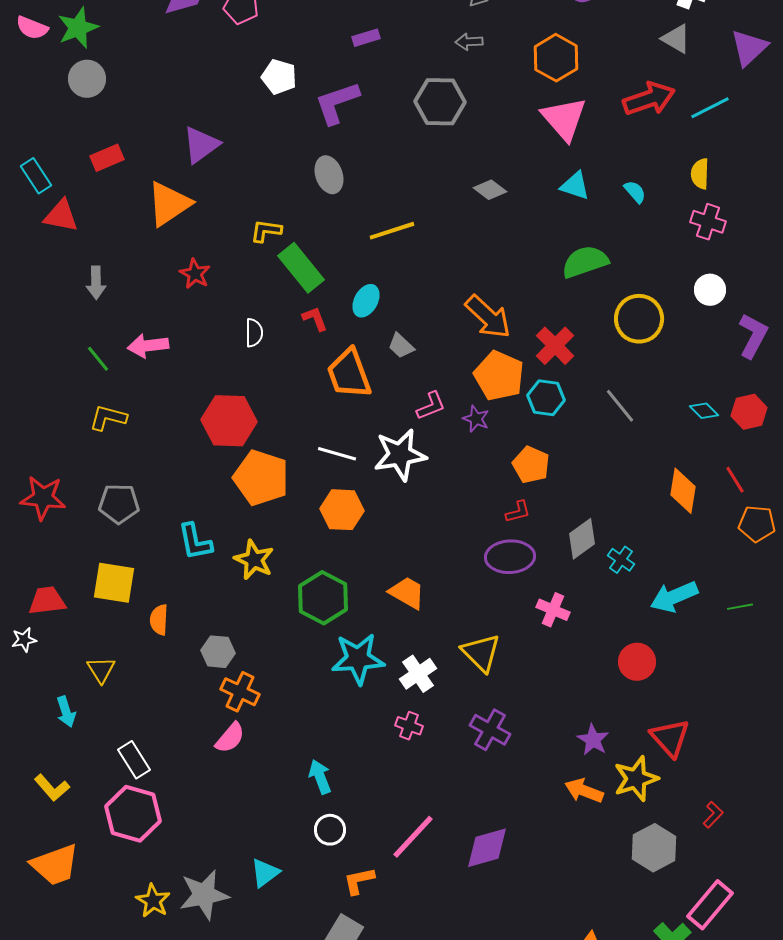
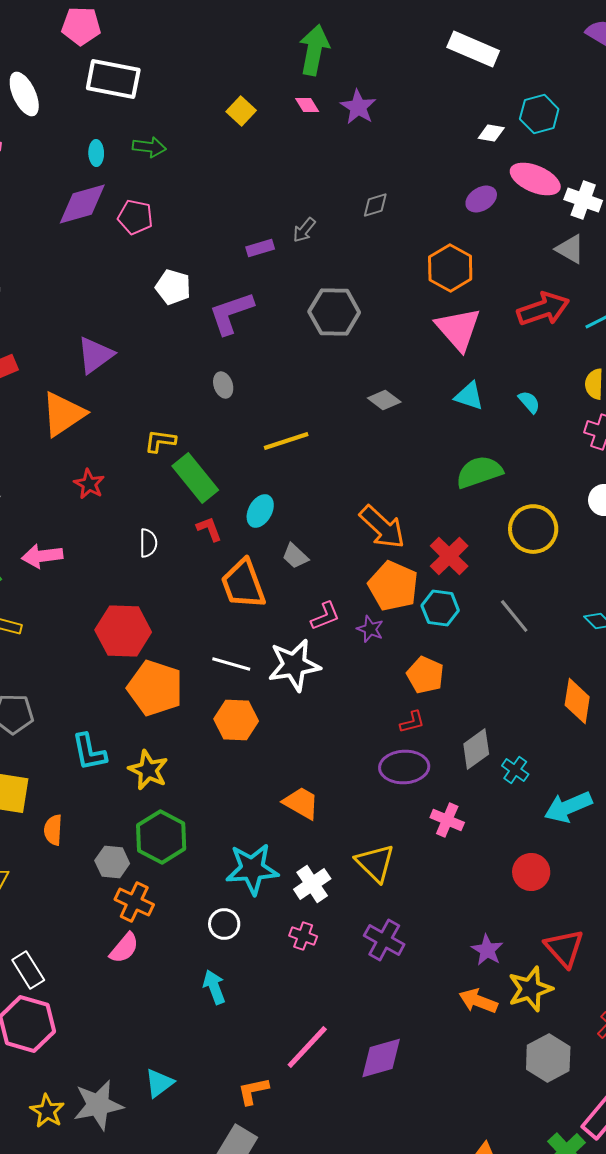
gray arrow: (469, 42) -> (304, 230), moved, turned -48
gray ellipse: (329, 175) -> (223, 385), size x0.7
green hexagon: (323, 598) -> (161, 837), moved
white circle: (330, 830) -> (224, 924), moved

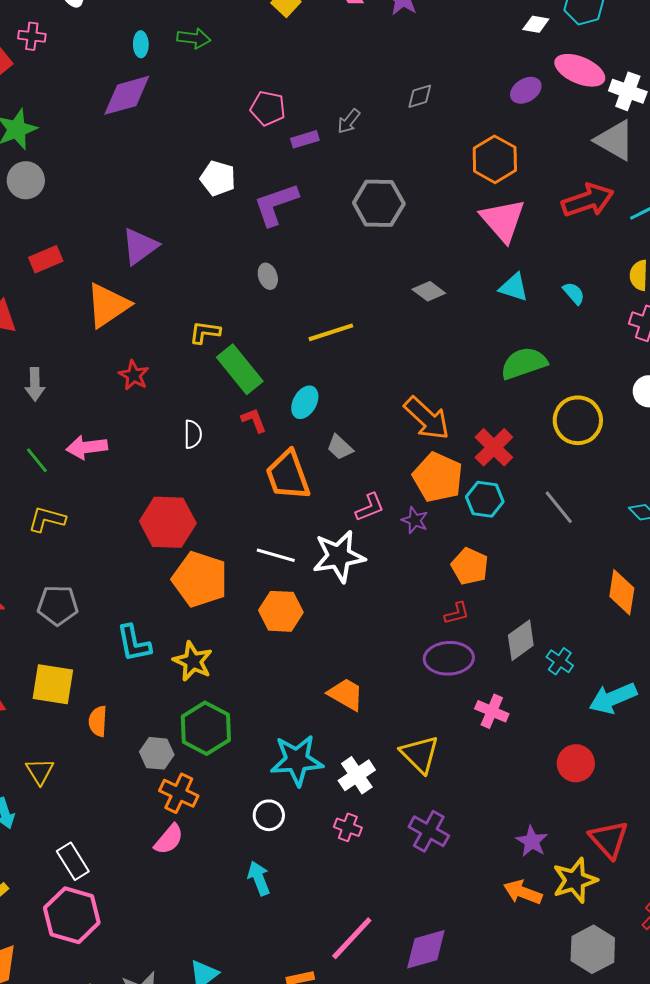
pink pentagon: (135, 217) -> (268, 108), moved
gray triangle: (570, 249) -> (615, 140), size x1.4

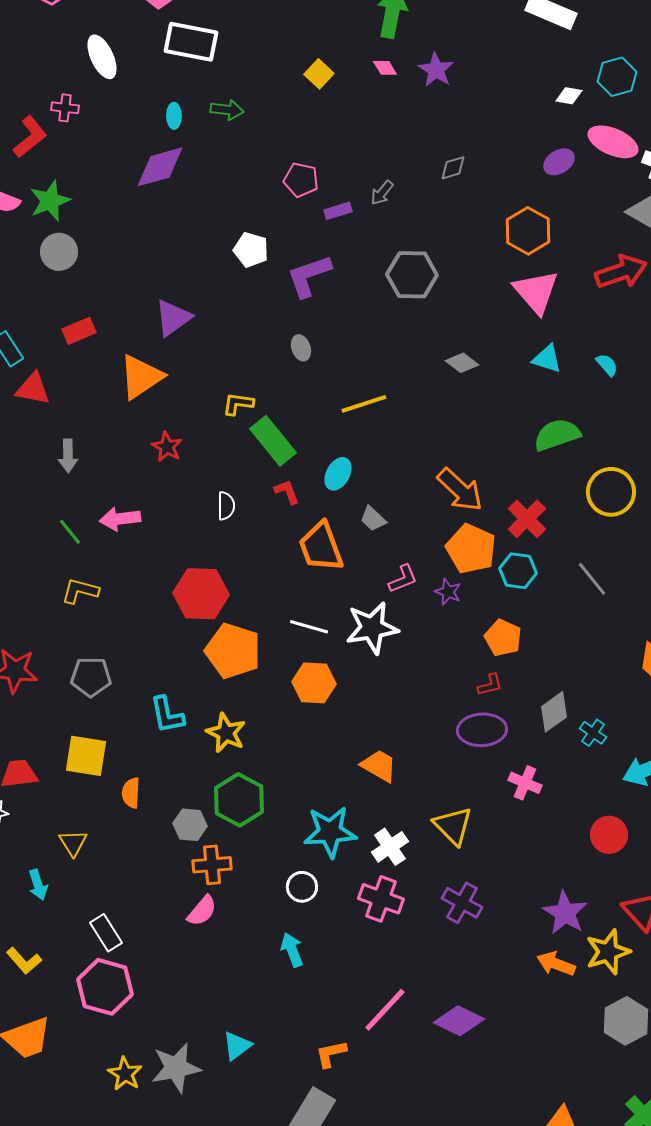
orange cross: (179, 793) -> (212, 865), turned -30
pink cross: (348, 827) -> (381, 899), size x1.6
purple star: (532, 841) -> (565, 913), size x1.4
purple diamond: (426, 949) -> (459, 1021), turned 42

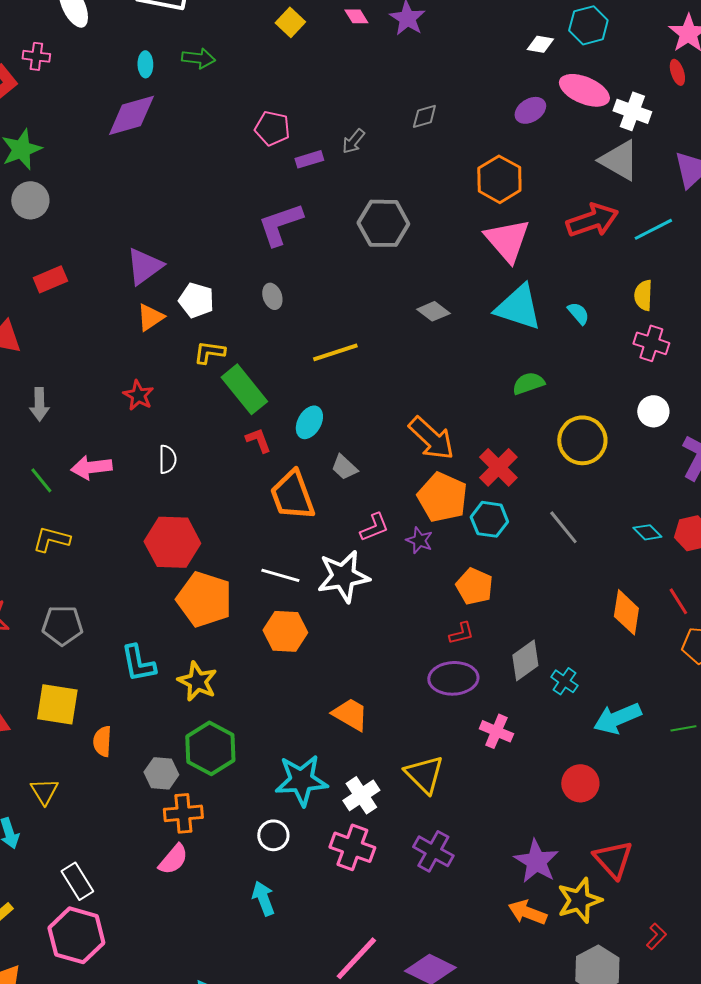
white pentagon: (251, 250) -> (196, 300), moved
cyan triangle: (547, 359) -> (518, 307), size x1.6
orange triangle: (141, 377) -> (150, 317), moved, size x0.6
green semicircle: (557, 435) -> (528, 383), size x0.7
white semicircle: (226, 506) -> (167, 459), moved

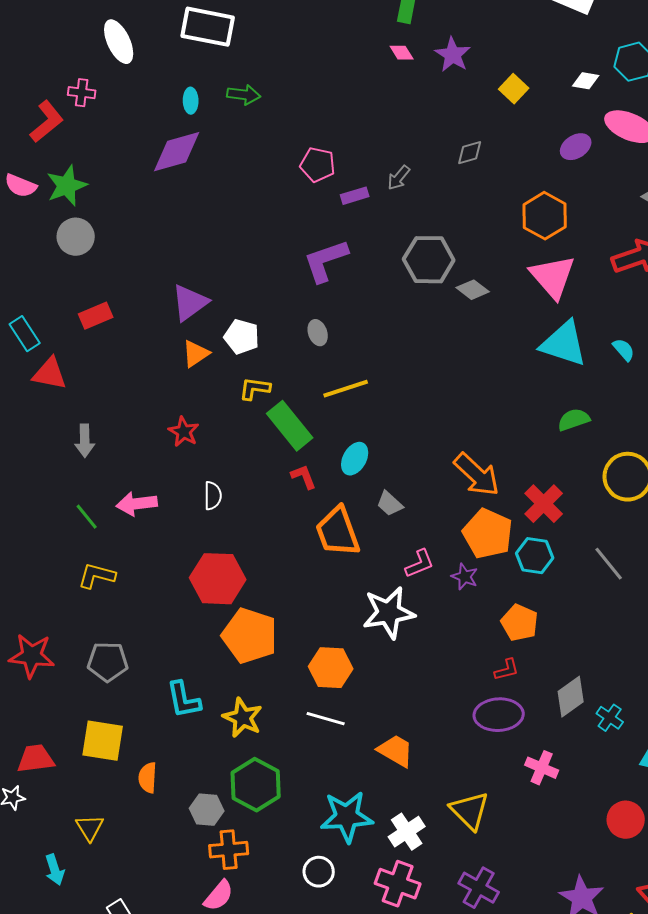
yellow square: (290, 22) -> (514, 89), moved
gray diamond: (433, 311) -> (473, 290), moved
yellow line: (335, 352) -> (346, 389), moved
white line: (280, 575) -> (326, 719), moved

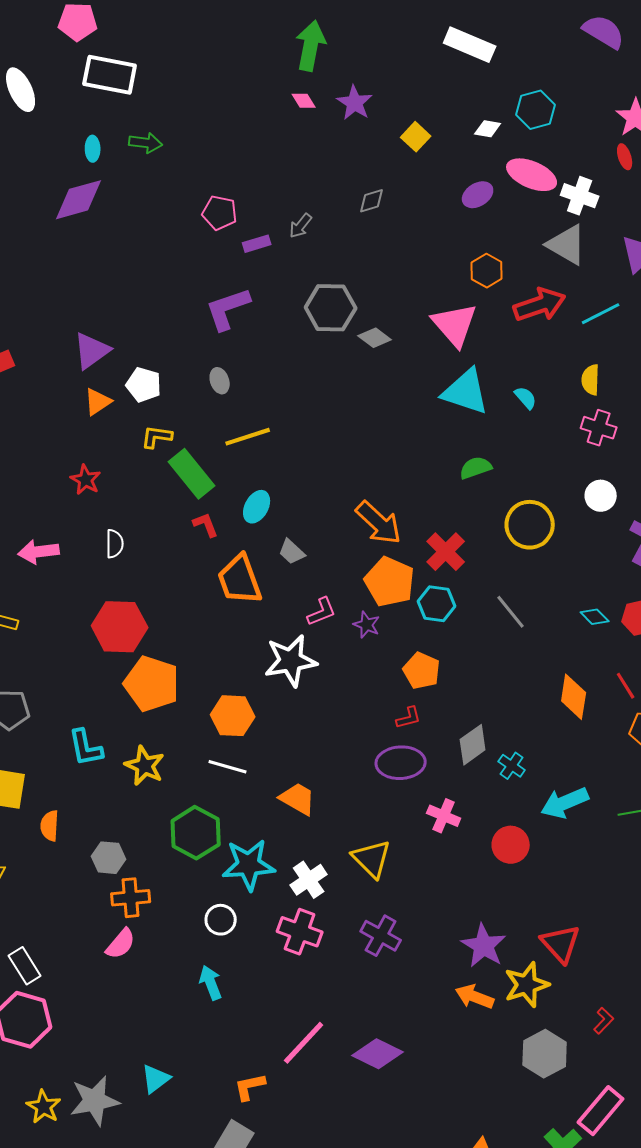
orange hexagon: (545, 216) -> (487, 271), moved, size x0.7
green hexagon: (256, 785) -> (196, 833), moved
red circle: (626, 820) -> (511, 845), moved

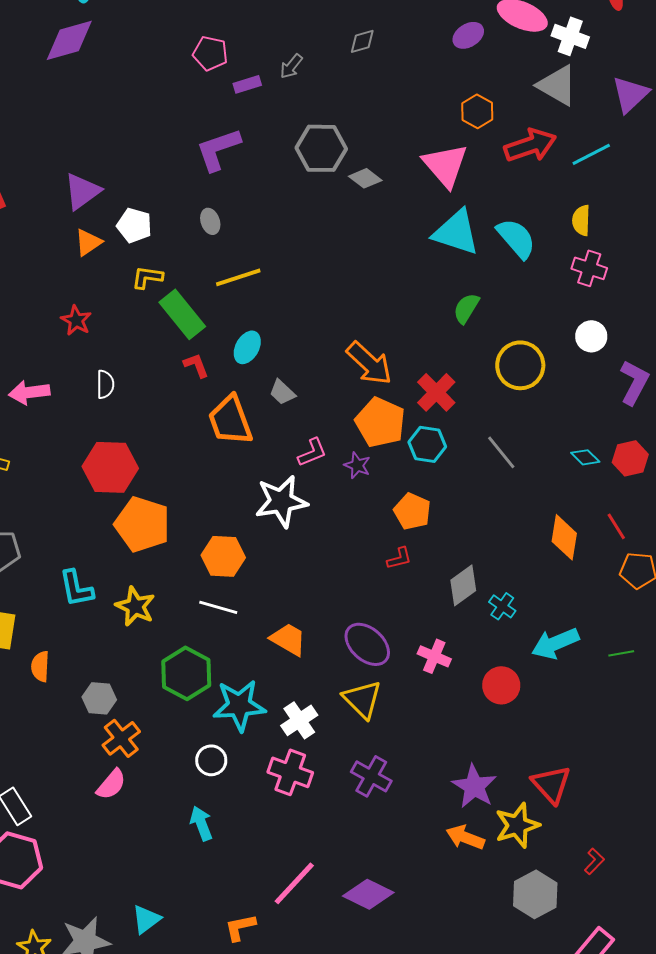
cyan semicircle: (526, 398) -> (516, 238), size x1.8
green semicircle: (476, 468) -> (466, 308), turned -40
purple ellipse: (401, 763) -> (367, 644), moved, turned 45
orange cross: (131, 898) -> (121, 738), turned -33

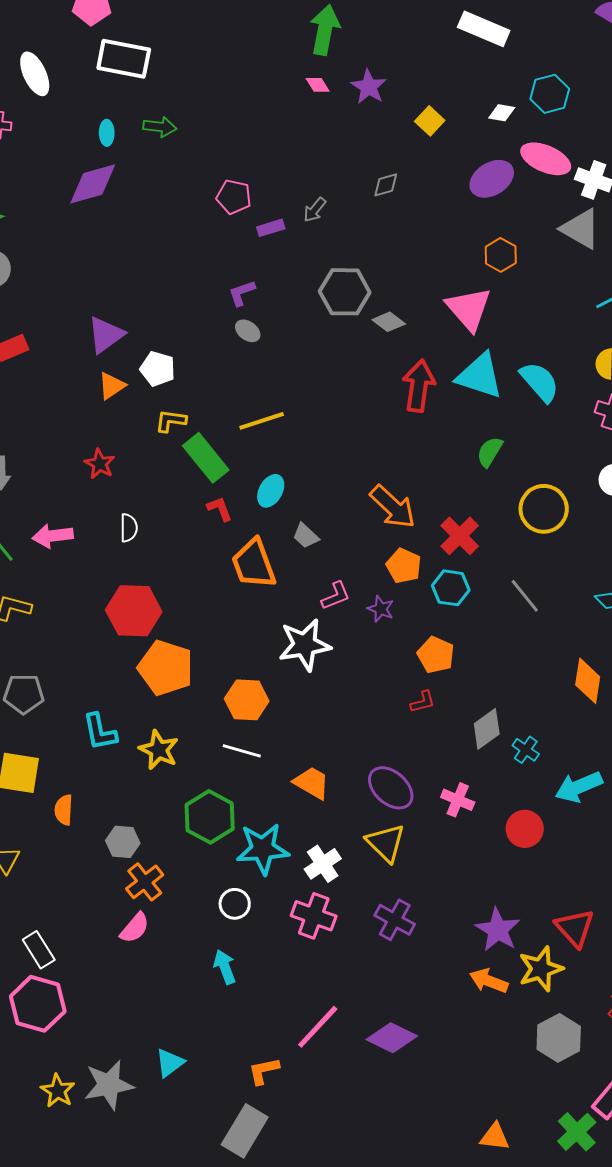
purple ellipse: (468, 35) -> (492, 179), size x1.4
red arrow: (530, 145) -> (419, 386), moved, turned -63
purple L-shape: (218, 149) -> (242, 293), size x0.6
gray ellipse: (210, 221) -> (248, 331), moved, turned -35
orange pentagon: (380, 422) -> (404, 566), size x0.7

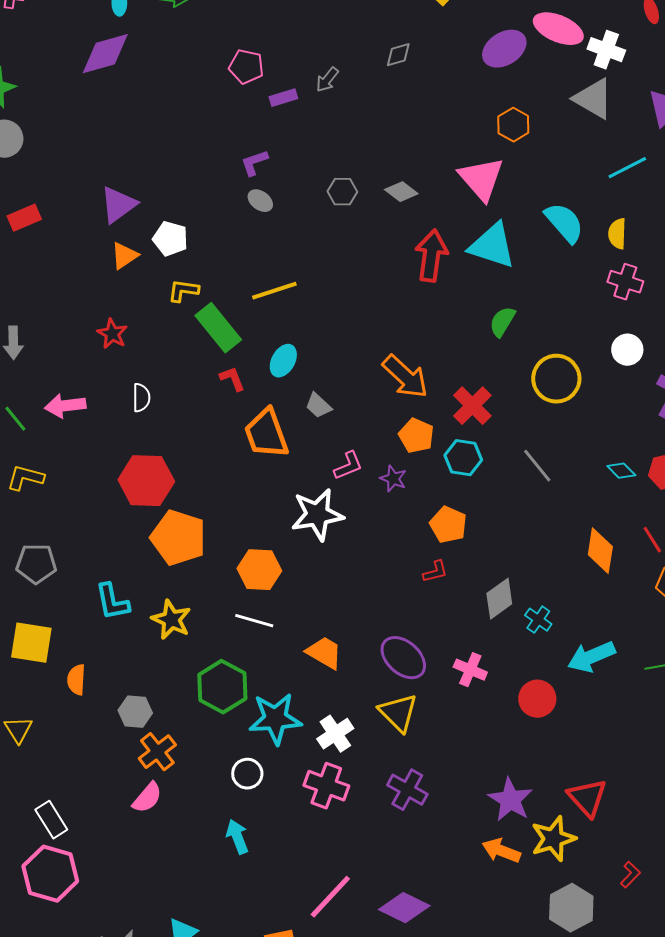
gray hexagon: (345, 292) -> (342, 192), moved, size x0.6
cyan semicircle: (540, 382) -> (564, 223), moved

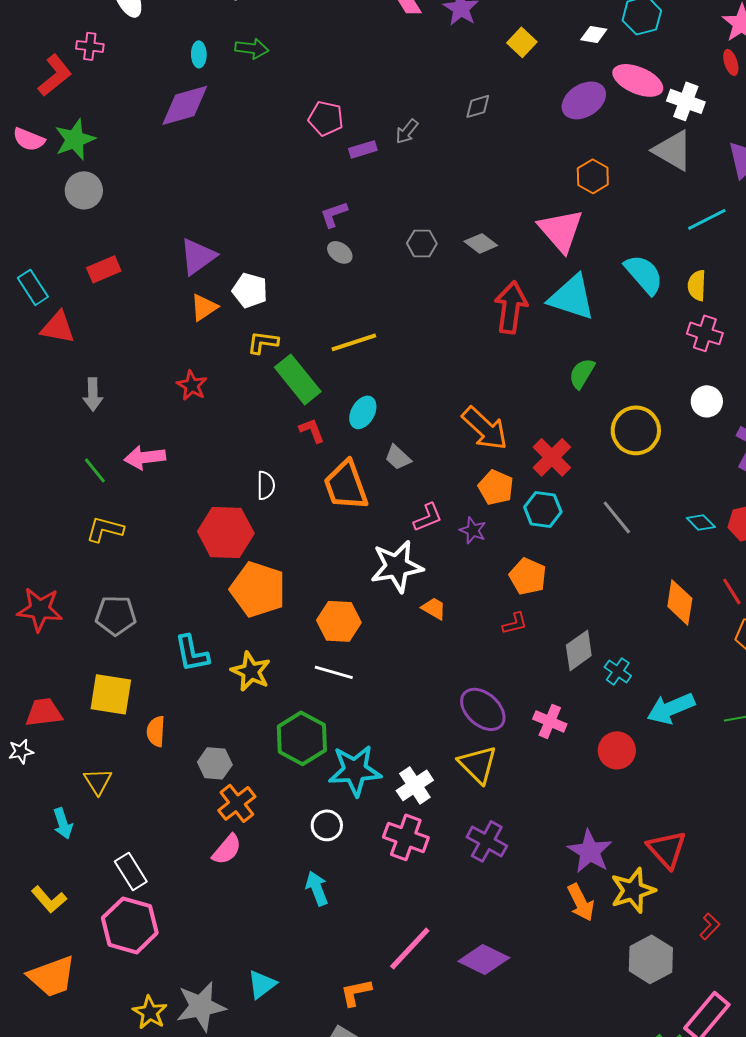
white semicircle: (141, 398) -> (266, 485), moved
orange trapezoid: (324, 653) -> (434, 608), moved, size x0.7
orange arrow: (501, 851) -> (581, 902), turned -138

